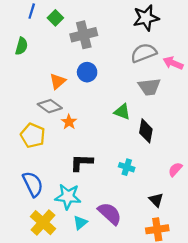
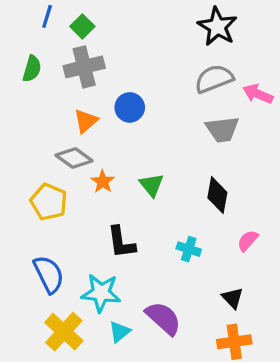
black star: (146, 18) -> (217, 26), turned -30
gray cross: (84, 35) -> (84, 67), moved
green triangle: (122, 112) -> (152, 185), moved, turned 30
black L-shape: (81, 163) -> (121, 242), turned -100
pink semicircle: (175, 169) -> (248, 241), moved

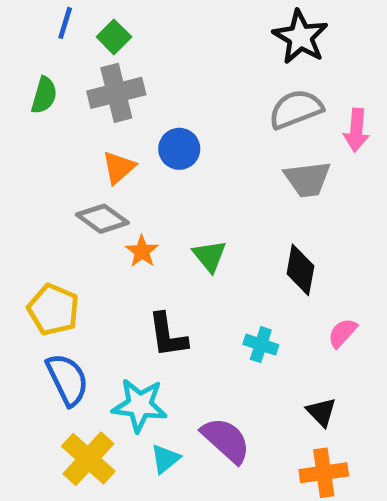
pink arrow: (258, 94) -> (356, 130), turned -108
yellow pentagon: (49, 202) -> (53, 310), moved

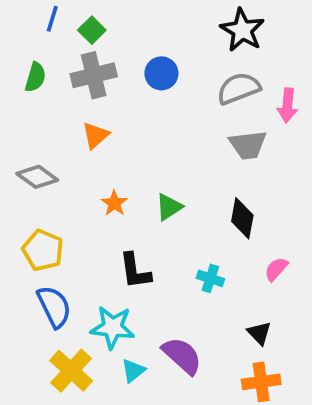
blue circle: (179, 149) -> (161, 73), moved
gray diamond: (102, 219) -> (37, 177), moved
green triangle: (210, 256) -> (169, 207), turned 36

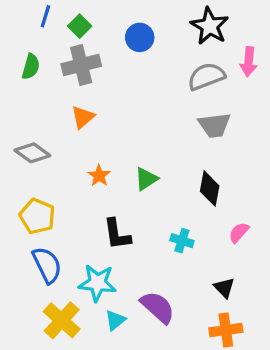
blue circle: (161, 73) -> (140, 37), moved
pink arrow: (287, 105) -> (249, 62), moved

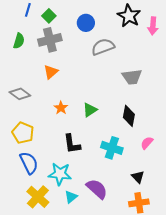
pink arrow: (249, 62) -> (153, 26), moved
gray semicircle: (206, 76) -> (103, 47), moved
cyan cross: (182, 241) -> (112, 148), size x1.5

